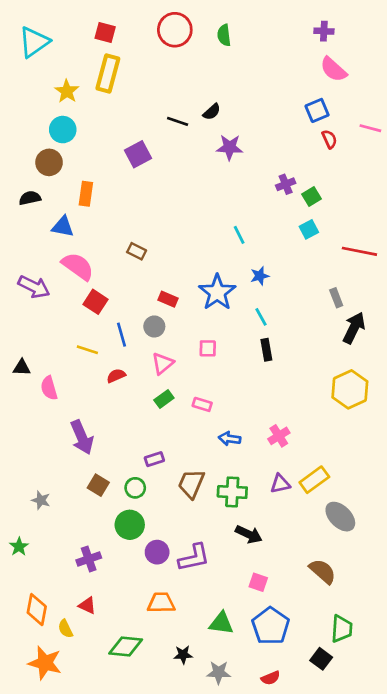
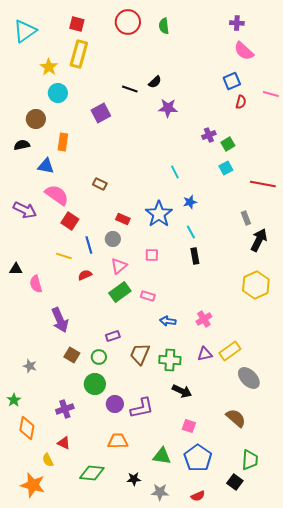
cyan circle: (63, 130) -> (58, 93), moved
red semicircle: (329, 139) -> (241, 102), turned 40
green rectangle: (164, 399) -> (120, 292), size x1.5
orange diamond: (37, 610) -> (27, 428), moved

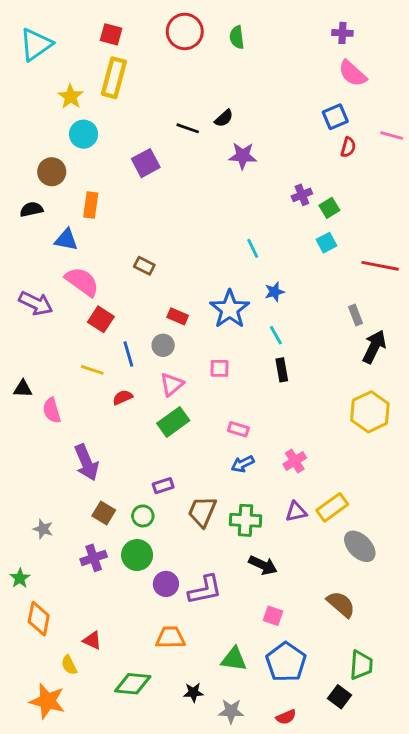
pink rectangle: (148, 296) -> (238, 429), moved
blue arrow: (168, 321) -> (243, 464), turned -35
purple cross: (65, 409) -> (94, 558), moved

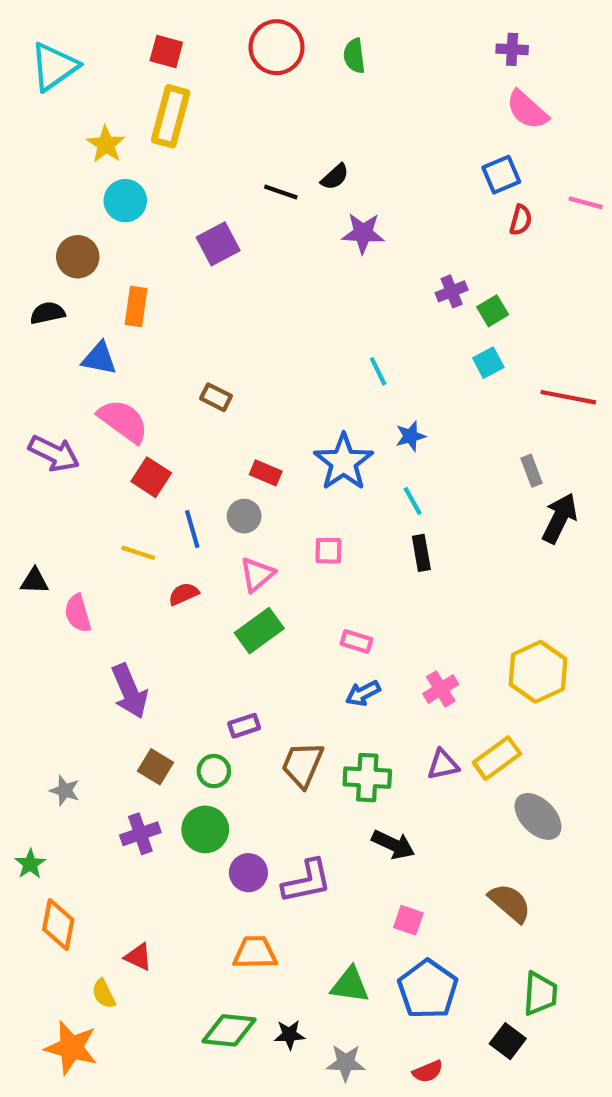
yellow hexagon: (370, 412) -> (538, 672), moved
green diamond: (133, 684) -> (229, 1030), moved

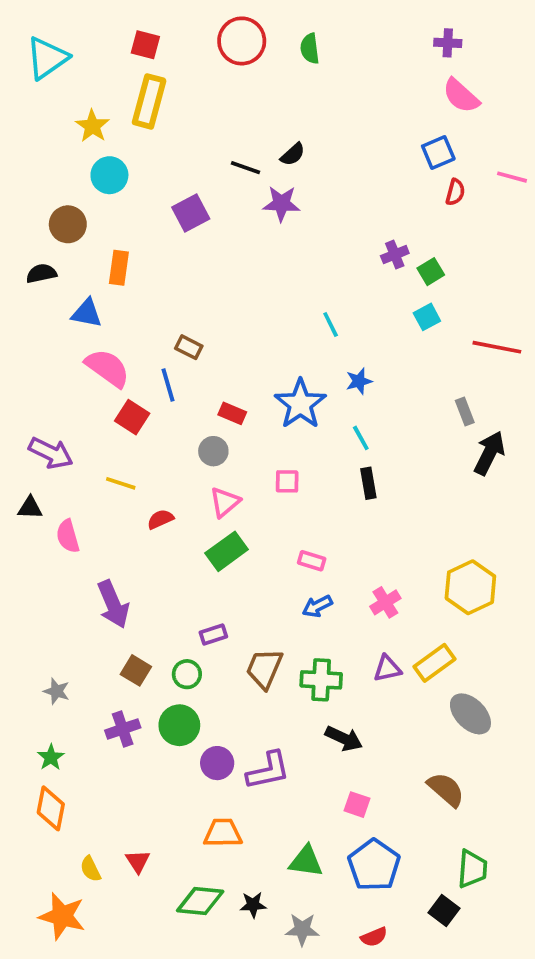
purple star: (363, 233) -> (281, 204), moved
purple arrow: (54, 453) -> (51, 453), moved
blue line: (192, 529) -> (168, 385), moved
green star: (30, 864) -> (51, 757), moved
red triangle: (138, 957) -> (138, 861), moved, turned 32

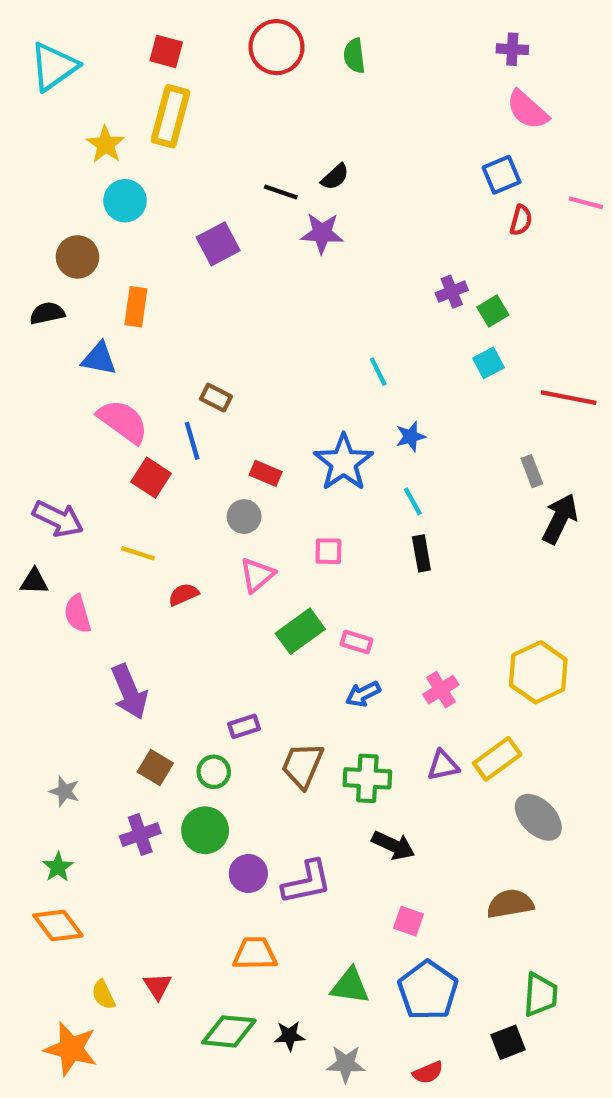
green rectangle: (227, 551) -> (300, 631), moved
brown semicircle: (446, 789) -> (510, 904), turned -51
orange diamond: (51, 808) -> (58, 925), turned -48
black square: (444, 910) -> (508, 1042), turned 32

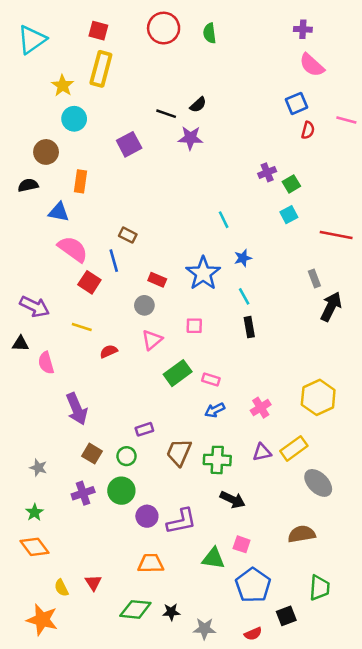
green triangle: (350, 986) -> (213, 558), moved
black square: (508, 1042) -> (286, 616), moved

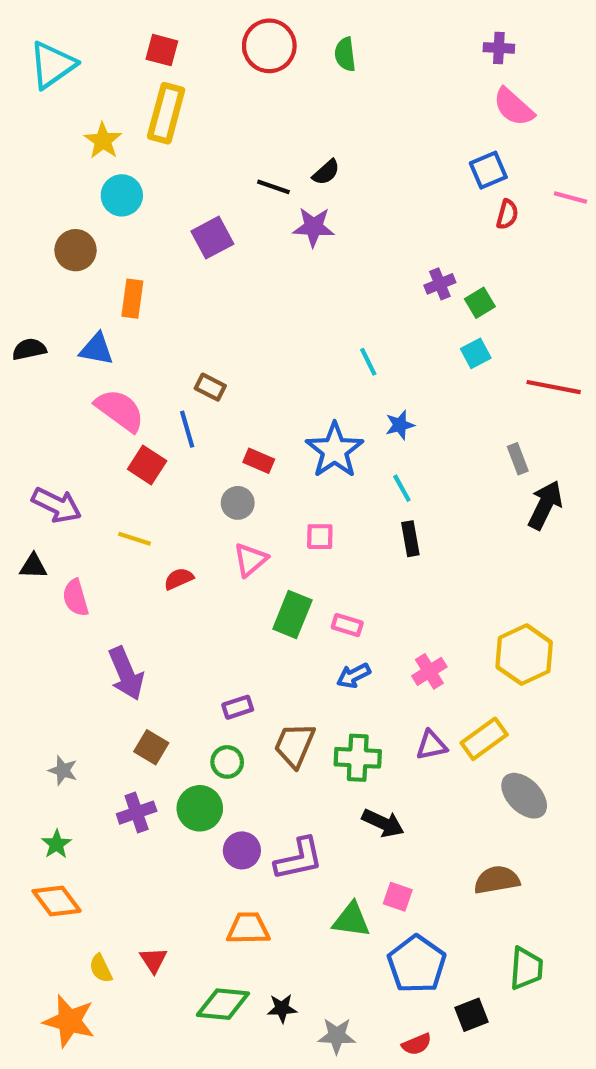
black semicircle: (28, 185) -> (29, 349), moved
green rectangle: (178, 373) -> (292, 615), turned -32
green circle: (127, 456) -> (227, 762), moved

